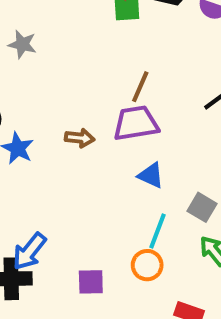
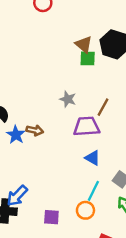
gray star: (22, 44) -> (68, 99), moved
brown line: (140, 87) -> (103, 107), moved
brown arrow: (80, 138) -> (35, 130), moved

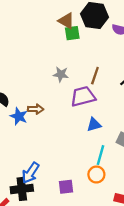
blue triangle: (93, 158) -> (94, 125), turned -35

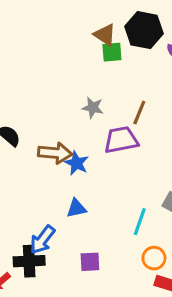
brown arrow: (36, 109) -> (55, 153), size x1.5
blue star: (19, 116) -> (77, 163), moved
blue triangle: (94, 125) -> (76, 208), moved
orange circle: (96, 175) -> (154, 258), moved

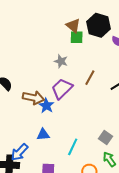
gray star: (93, 108) -> (61, 61), moved
purple trapezoid: (121, 140) -> (62, 89), moved, turned -40
cyan line: (140, 222) -> (73, 147), moved

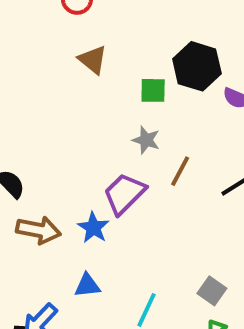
brown triangle: (73, 26) -> (93, 60), moved
gray star: (61, 61) -> (146, 140), moved
brown arrow: (33, 98) -> (38, 230), moved

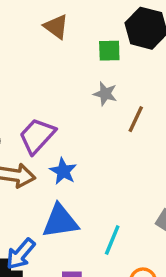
purple trapezoid: (124, 194) -> (37, 136), moved
blue triangle: (87, 285) -> (60, 221), size x1.6

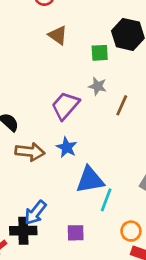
purple trapezoid: (37, 136) -> (65, 106), moved
blue triangle: (60, 221) -> (90, 180), moved

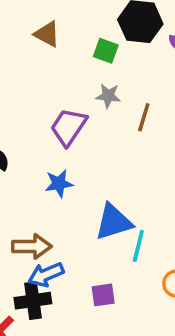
green square: (100, 53) -> (106, 51), turned 30
blue star: (67, 147) -> (59, 183), moved, turned -30
brown arrow: (30, 152) -> (32, 246), moved
blue arrow: (35, 213) -> (46, 275), turned 35

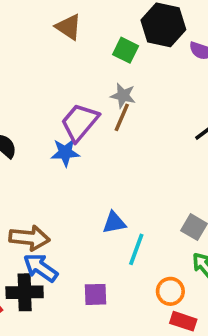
brown line: (144, 117) -> (122, 117), moved
blue star: (59, 183) -> (65, 152), moved
blue triangle: (114, 222) -> (114, 223), size x0.6
blue arrow: (46, 275) -> (41, 268), turned 52

